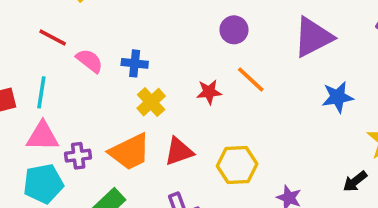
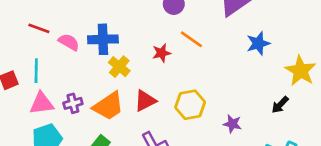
blue cross: (135, 63) -> (103, 39), size x1.5
purple cross: (78, 156) -> (73, 103), moved

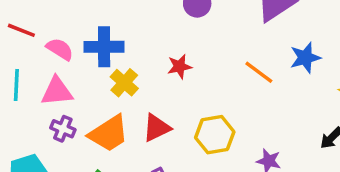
orange line: (191, 39) -> (259, 72), moved
pink triangle: (42, 103) -> (57, 91), moved
purple cross: (73, 103) -> (63, 129), turned 36

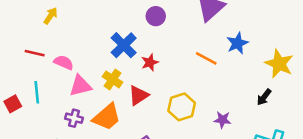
blue cross: (104, 47) -> (124, 45), moved, turned -36
pink triangle: (57, 91) -> (80, 86), moved
red triangle: (157, 128) -> (138, 95), moved

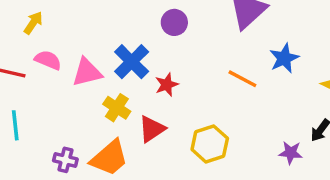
pink semicircle: (64, 62) -> (48, 60), moved
pink triangle: (80, 86) -> (87, 72), moved
purple star: (222, 120) -> (291, 153), moved

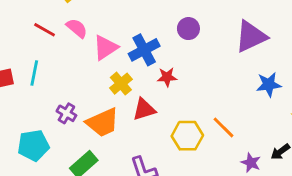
pink triangle: (87, 72) -> (105, 48), turned -36
orange line: (242, 79) -> (224, 127), moved

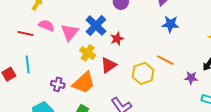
blue star: (269, 84) -> (170, 24), moved, turned 30

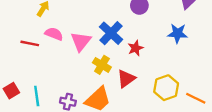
blue star: (170, 24) -> (178, 33), moved
orange line: (165, 60) -> (196, 98), moved
cyan line: (28, 64) -> (37, 96), moved

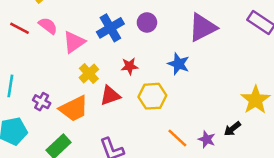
blue cross: (111, 33) -> (110, 28), moved
yellow hexagon: (166, 88) -> (152, 96), moved

